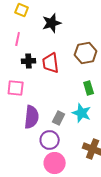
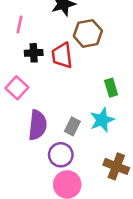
brown hexagon: (86, 53) -> (88, 33), moved
pink square: (16, 88) -> (17, 88), turned 36
cyan star: (82, 113) -> (102, 120), turned 30

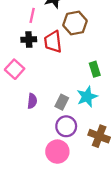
pink line: (19, 24) -> (32, 15), moved
purple semicircle: (38, 125) -> (32, 101), size x0.6
purple circle: (61, 155) -> (66, 126), moved

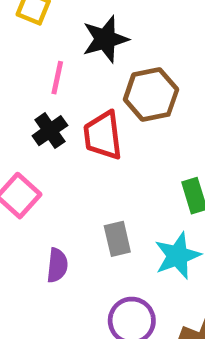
black cross: (29, 40) -> (50, 131), turned -32
gray rectangle: (62, 102) -> (117, 239), moved, turned -40

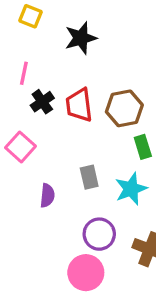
pink line: (57, 78) -> (24, 73), moved
brown hexagon: (151, 95) -> (124, 108), moved

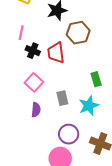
black cross: (42, 102) -> (33, 51), turned -32
brown hexagon: (124, 108) -> (78, 33), moved
pink square: (20, 147) -> (34, 82), moved

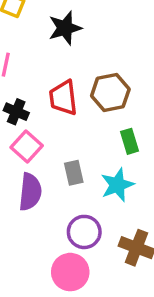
brown hexagon: (78, 33) -> (110, 93), moved
black cross: (33, 51) -> (16, 112), moved
purple semicircle: (36, 110) -> (30, 192), size x1.5

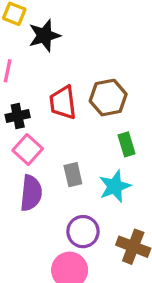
black star: (65, 28) -> (44, 36), moved
black cross: (16, 112) -> (18, 116), turned -35

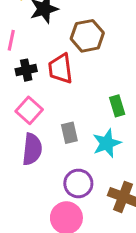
brown hexagon: (108, 98) -> (87, 36), moved
black cross: (18, 116) -> (26, 70), moved

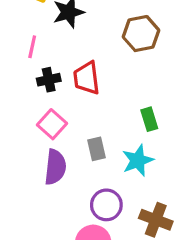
brown hexagon: (87, 36) -> (141, 34), moved

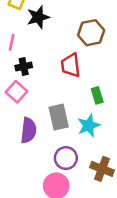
red trapezoid: (87, 78) -> (71, 65), moved
pink square: (52, 124) -> (16, 92), moved
gray rectangle: (96, 149) -> (59, 117), size x1.5

